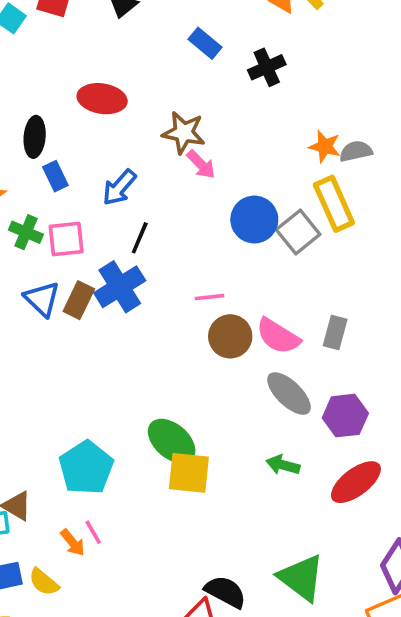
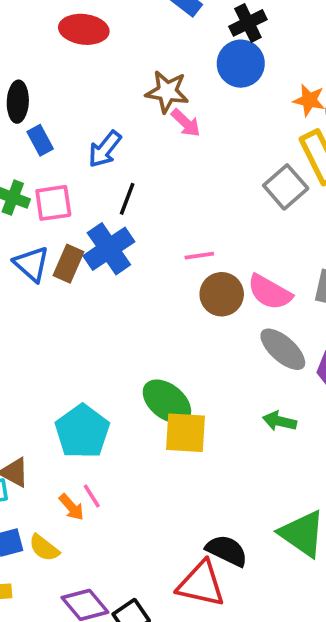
red ellipse: (102, 99) -> (84, 29), moved
blue circle: (254, 220) -> (241, 64), moved

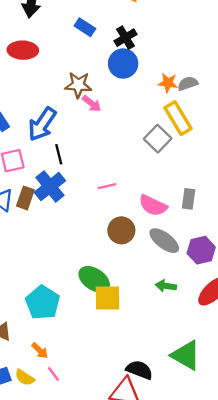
blue arrow: (105, 149) -> (42, 124), size x1.4
black line: (127, 199) -> (59, 154), turned -30
brown circle: (222, 294) -> (121, 230), moved
pink line: (92, 496) -> (53, 374), moved

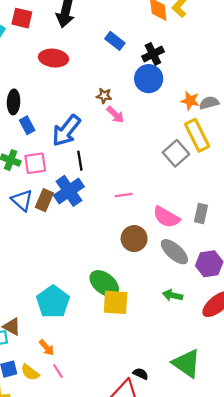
brown star: (78, 85) -> (104, 96), size x0.6
black semicircle: (139, 370) -> (141, 374), size x0.6

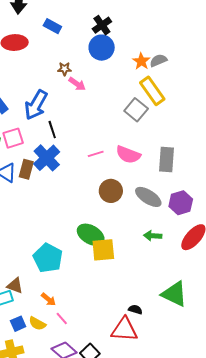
blue rectangle: (115, 41) -> (52, 26), moved
orange star: (190, 101) -> (141, 61), turned 30
gray rectangle: (201, 214) -> (167, 160), size x1.4
pink semicircle: (166, 217) -> (128, 155), moved

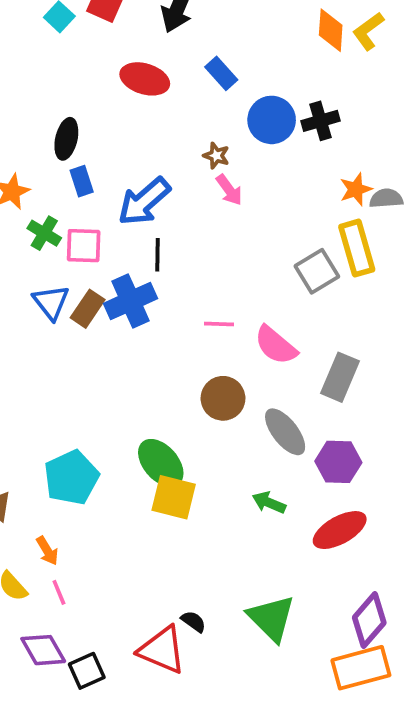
black cross: (102, 25) -> (320, 121), moved
blue circle: (102, 48) -> (272, 120), moved

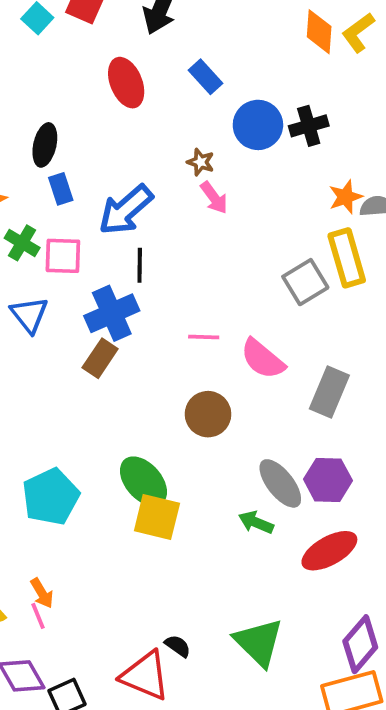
red ellipse: (145, 79) -> (126, 83), turned 51
brown rectangle: (88, 309) -> (100, 358), moved
gray ellipse: (285, 432) -> (280, 483), moved
orange arrow: (47, 551) -> (42, 593), moved

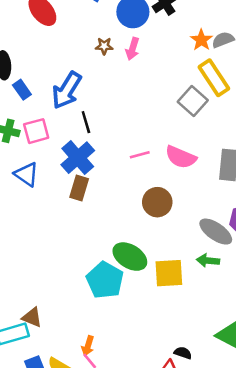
pink arrow: (214, 198) -> (133, 49), moved, turned 70
cyan pentagon: (51, 497) -> (105, 280), moved
yellow square: (157, 517) -> (169, 273), moved
orange arrow: (42, 593) -> (88, 346), turned 66

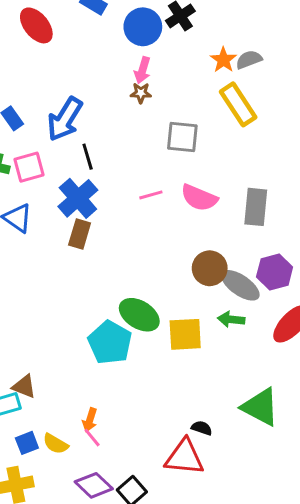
brown star: (104, 46) -> (141, 93), moved
gray square: (193, 101) -> (182, 137), moved, turned -36
brown circle: (157, 202) -> (210, 268), moved

